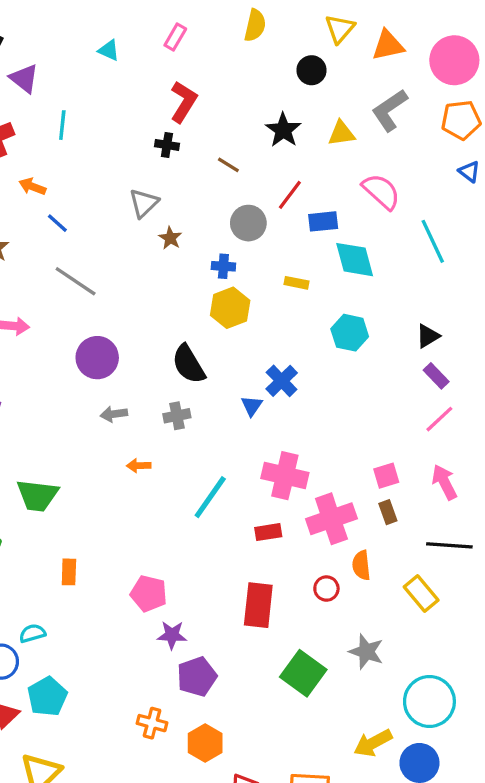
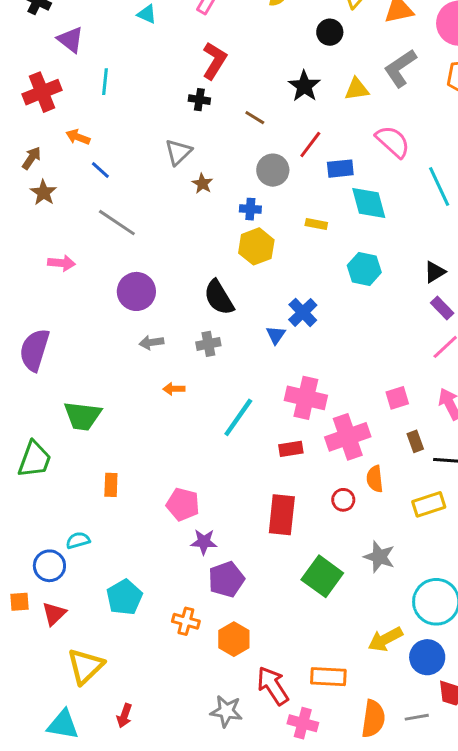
brown rectangle: (388, 512) -> (415, 441), moved
yellow rectangle: (421, 594) -> (429, 504), turned -68
cyan pentagon: (47, 696) -> (124, 597), moved

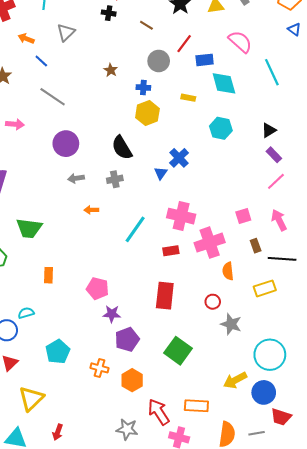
gray triangle: (178, 152) -> (66, 32), moved
red circle: (343, 500) -> (213, 302), moved
green square: (322, 576) -> (178, 351), moved

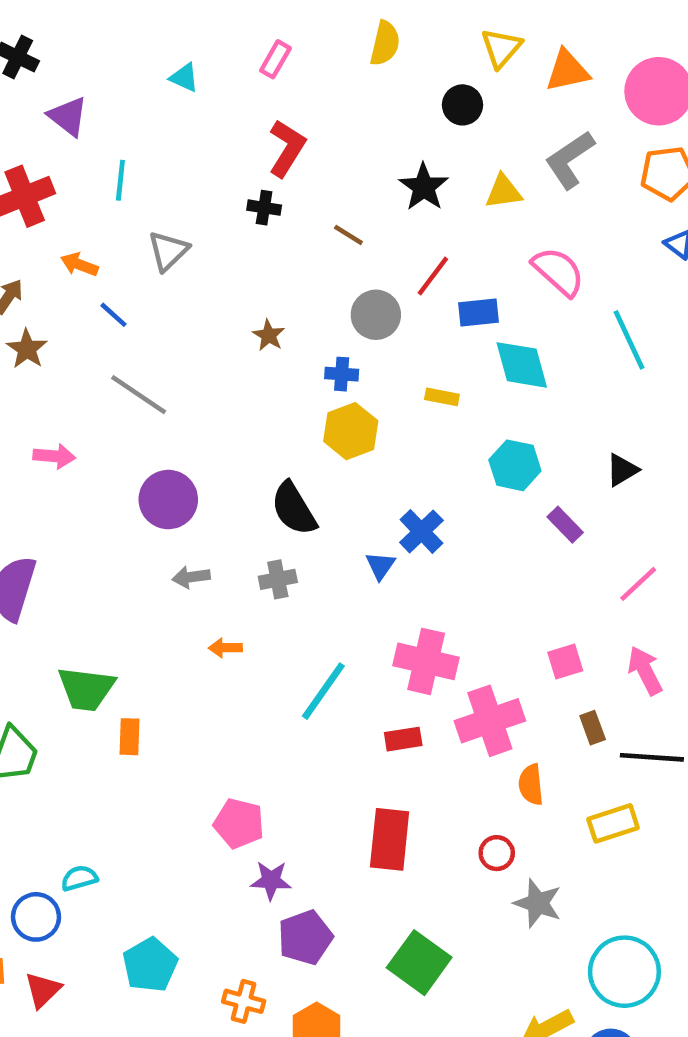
purple rectangle: (274, 155) -> (565, 525), moved
orange rectangle: (49, 275) -> (130, 737), moved

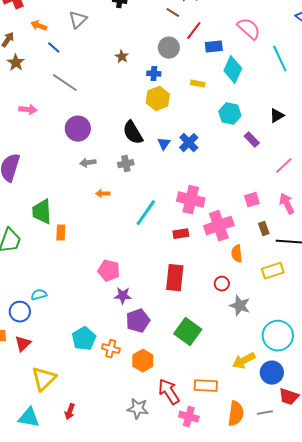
brown line: (348, 235) -> (173, 13), moved
cyan diamond: (522, 365) -> (233, 70), turned 40
blue triangle: (380, 566) -> (164, 144), moved
green trapezoid: (86, 689) -> (42, 212), turned 80
cyan pentagon: (150, 965) -> (84, 339), moved

